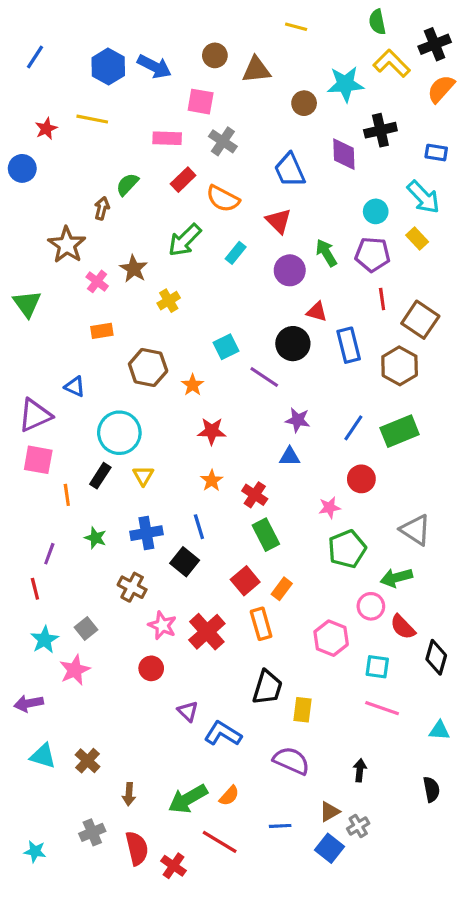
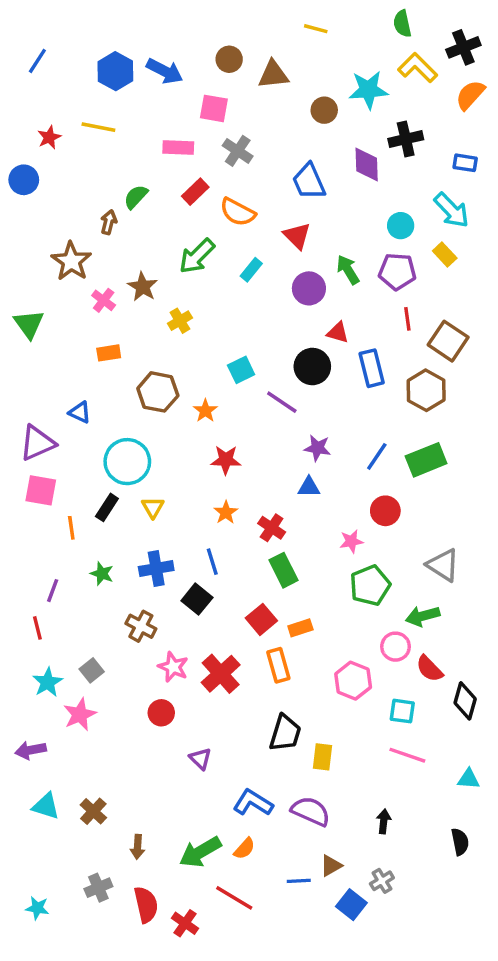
orange rectangle: (282, 589) -> (300, 628), turned 35
blue L-shape: (223, 734) -> (253, 803), moved
brown triangle: (330, 812) -> (331, 866), moved

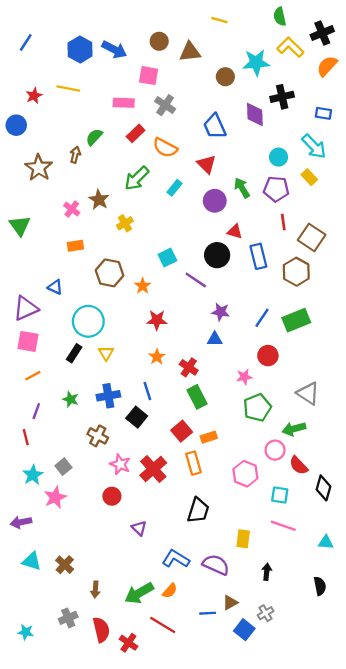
brown star: (71, 261) -> (39, 168), moved
orange line: (71, 528) -> (33, 376), moved, turned 70
yellow rectangle: (323, 757) -> (243, 539), moved

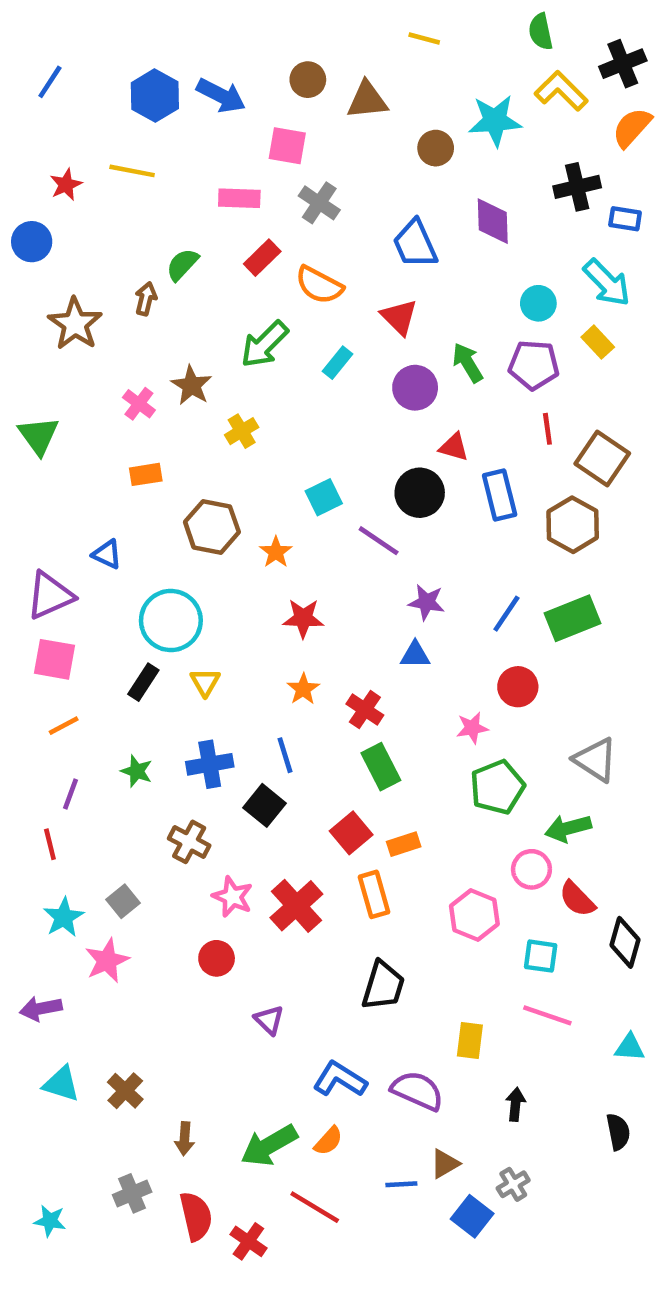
black cross: (282, 97) -> (577, 187), moved

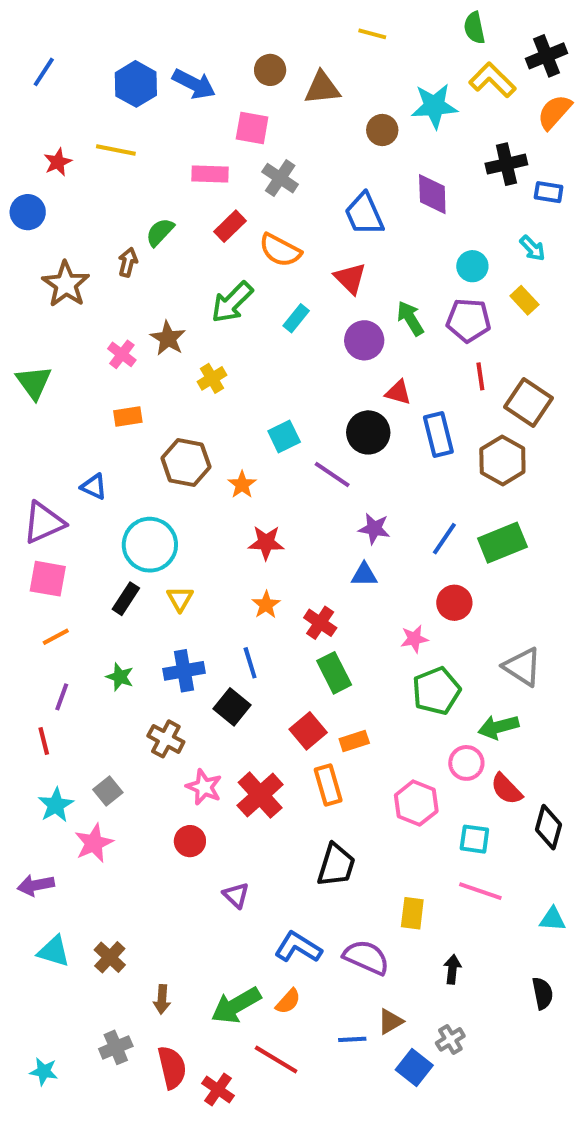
cyan arrow: (607, 283) -> (532, 248), size x0.6

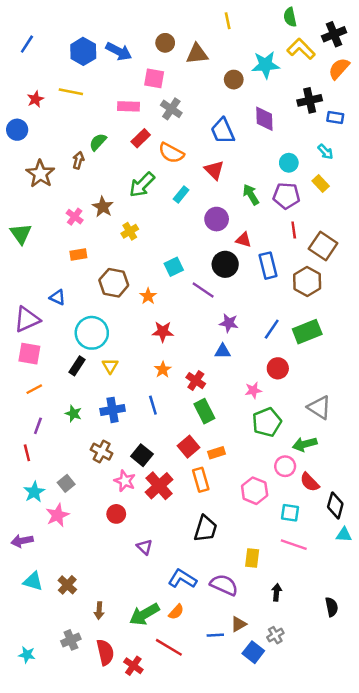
yellow line: (372, 34) -> (228, 21), turned 63
purple circle: (364, 340) -> (217, 219), moved
black square: (232, 707) -> (142, 455), moved
cyan triangle: (553, 919) -> (344, 535), moved

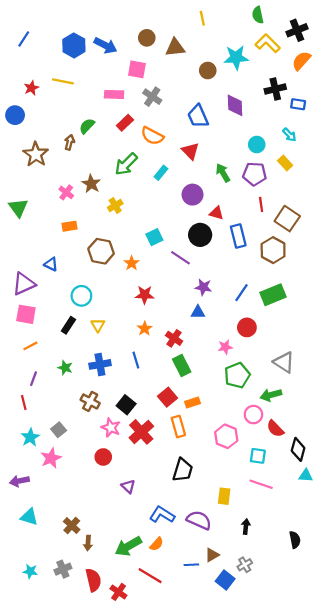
cyan circle: (92, 333) -> (81, 296), size x0.7
brown cross: (67, 585) -> (72, 526), moved
cyan star: (27, 655) -> (30, 571), moved

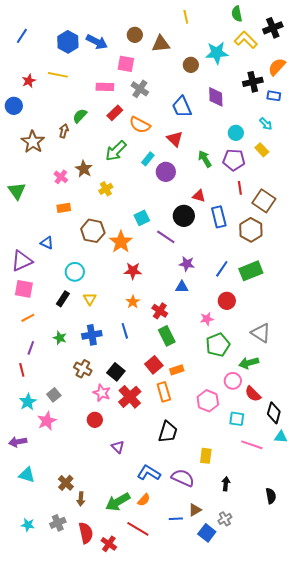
orange semicircle: (301, 61) -> (277, 67), moved
purple circle: (192, 195) -> (166, 172), moved
orange star: (132, 263) -> (121, 242), size x1.6
pink line: (261, 484) -> (252, 445), moved

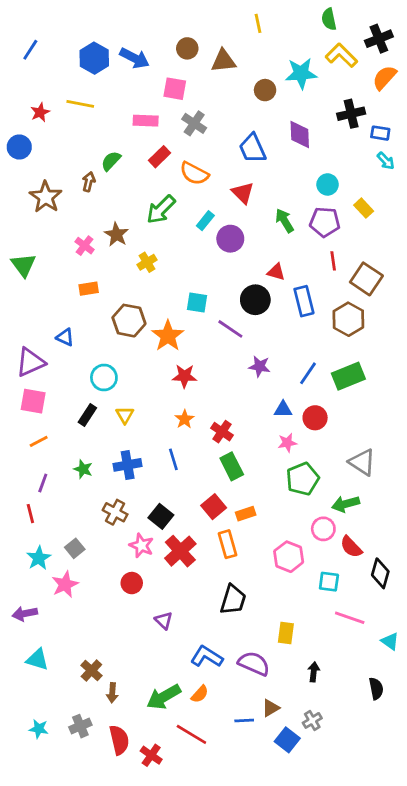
orange semicircle: (277, 67) -> (384, 78), moved
cyan arrow: (266, 124) -> (386, 161), moved
cyan square: (142, 218) -> (197, 303), turned 35
blue triangle: (182, 287) -> (283, 409), moved
cyan triangle: (281, 437) -> (390, 641), moved, turned 32

